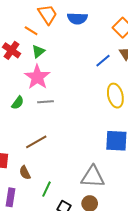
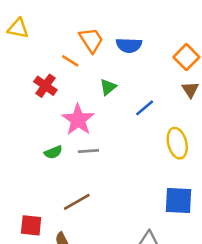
green triangle: (38, 51) -> (108, 87), moved
blue line: (103, 61) -> (145, 108), moved
green semicircle: (18, 103) -> (53, 152), turned 32

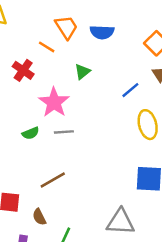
blue line: (145, 108) -> (130, 90), moved

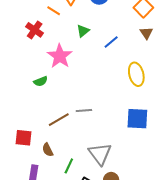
blue line: (130, 90) -> (111, 42), moved
gray line: (64, 132) -> (84, 111), moved
gray triangle: (121, 222) -> (100, 154), moved, turned 50

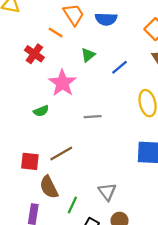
gray line: (84, 111) -> (93, 117), moved
red square: (23, 138) -> (30, 161), moved
brown semicircle: (48, 150) -> (49, 187), size x1.5
gray triangle: (100, 154) -> (107, 192), size x0.7

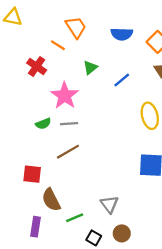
blue semicircle: (106, 19) -> (122, 34), moved
gray line: (93, 117) -> (69, 124), moved
brown line: (61, 154) -> (68, 152), moved
green line: (72, 205) -> (75, 218), turned 42

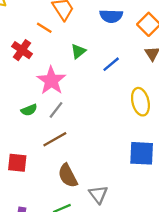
gray line: (69, 124) -> (56, 110), turned -48
brown semicircle: (51, 200) -> (68, 176), moved

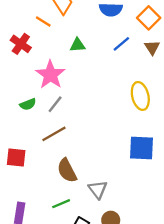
green triangle: (78, 51) -> (78, 45), turned 35
blue line: (111, 64) -> (121, 44), moved

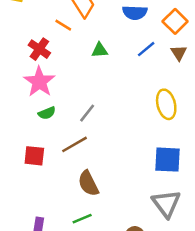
pink star: (50, 75) -> (39, 82), moved
gray line: (55, 104) -> (87, 113), moved
red square: (16, 157) -> (34, 156), moved
gray triangle: (98, 189) -> (166, 204), moved, size x1.4

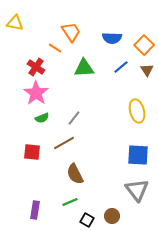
green triangle: (100, 50) -> (84, 68), size x1.5

